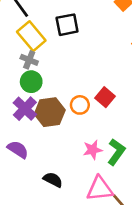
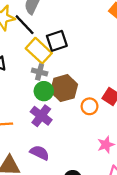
black square: (67, 25) -> (57, 41), moved
brown hexagon: (50, 112) -> (64, 88), moved

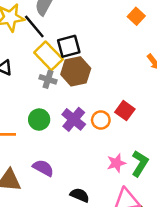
brown hexagon: (64, 88) -> (76, 71), moved
green circle: (44, 91) -> (39, 120), moved
purple cross: (41, 116) -> (74, 119), moved

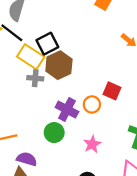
green circle: (39, 120) -> (54, 133), moved
pink star: (116, 163) -> (92, 144), moved
purple semicircle: (43, 168) -> (27, 159), moved

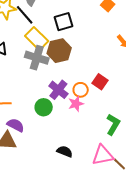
black square: (47, 44) -> (64, 22), moved
gray cross: (35, 78) -> (37, 58), size x1.6
pink star: (92, 144) -> (76, 104), moved

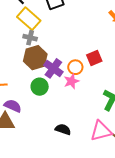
brown hexagon: (59, 51) -> (35, 58), moved
gray cross: (37, 58) -> (30, 38), size x0.6
red square: (100, 82) -> (94, 58), turned 35

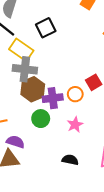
gray cross: (30, 38) -> (25, 69), size x1.6
purple cross: (53, 68) -> (53, 98), turned -36
pink star: (71, 81) -> (75, 125), moved

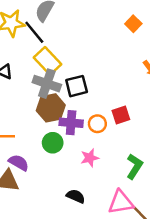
black square: (46, 28) -> (77, 86), moved

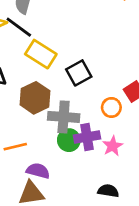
gray cross: (47, 84) -> (64, 117), moved
brown hexagon: (51, 108) -> (35, 98), moved
purple cross: (71, 123) -> (87, 137), moved

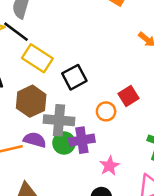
pink star: (113, 146) -> (109, 166), moved
purple semicircle: (38, 171) -> (35, 140), moved

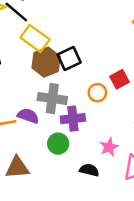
brown hexagon: (31, 101) -> (46, 62), moved
green circle: (64, 143) -> (58, 144), moved
pink star: (109, 166) -> (109, 147), moved

